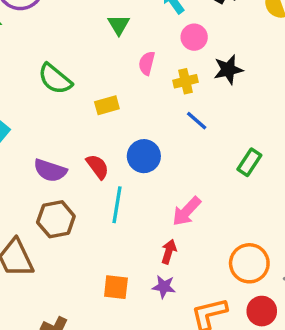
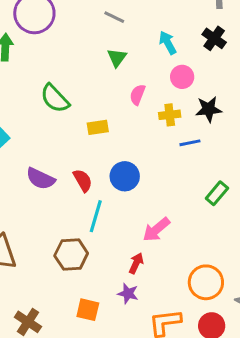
blue line: (197, 121) -> (190, 143), moved, turned -60
brown hexagon: (56, 219) -> (71, 254), moved
orange square: (116, 287) -> (88, 310), moved

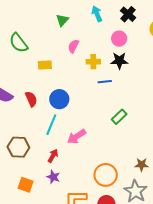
pink circle: (182, 77) -> (119, 39), moved
cyan line: (96, 216) -> (51, 125), moved
red arrow: (136, 263) -> (53, 156), moved

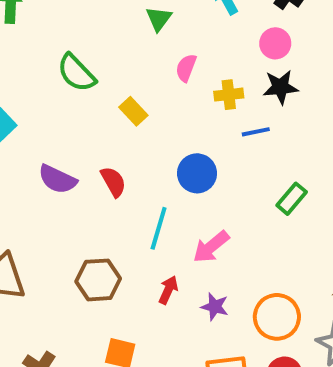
yellow rectangle: (45, 65) -> (133, 111), turned 56
blue circle: (59, 99) -> (197, 173), moved
purple star: (53, 177) -> (215, 307), moved

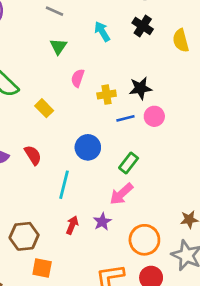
pink circle: (275, 43) -> (154, 116), moved
green rectangle: (292, 199) -> (129, 163), moved
pink arrow: (211, 247) -> (121, 194), moved
brown hexagon: (98, 280) -> (24, 236), moved
purple star: (215, 307) -> (102, 222), moved, turned 30

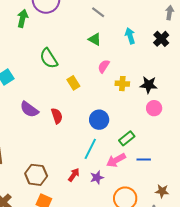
green triangle: (58, 46) -> (95, 39), turned -48
blue line: (125, 118) -> (144, 160), moved
cyan line: (64, 185) -> (90, 149), moved

